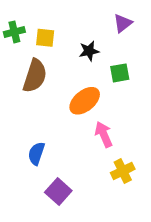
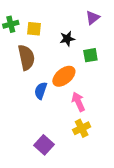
brown semicircle: (35, 76) -> (26, 57), turned -30
blue semicircle: (36, 153) -> (41, 91), moved
yellow cross: (123, 171) -> (82, 128), moved

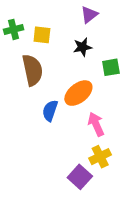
purple triangle: (93, 18) -> (89, 15), moved
purple square: (44, 145) -> (80, 177), moved

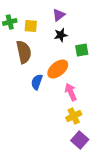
purple triangle: (89, 15) -> (59, 15), moved
purple square: (80, 177) -> (80, 140), moved

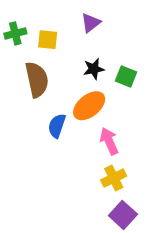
black star: (61, 35) -> (94, 69), moved
green square: (82, 50) -> (126, 77), turned 32

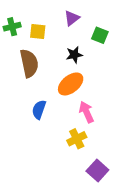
green square: (126, 77) -> (100, 35), moved
blue semicircle: (57, 126) -> (39, 110), moved
yellow cross: (114, 178) -> (77, 139), moved

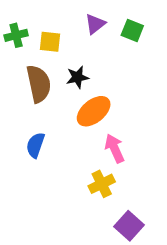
green square: (100, 35) -> (132, 30), moved
black star: (74, 55) -> (77, 77), moved
blue semicircle: (39, 110) -> (35, 145), moved

